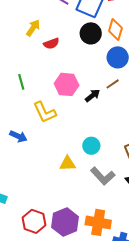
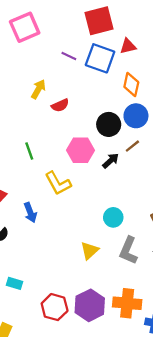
black circle: (91, 33) -> (109, 124), moved
blue arrow: (18, 136) -> (30, 212), turned 48
yellow triangle: (68, 164) -> (90, 251), moved, turned -36
gray L-shape: (103, 176) -> (128, 251), turned 70

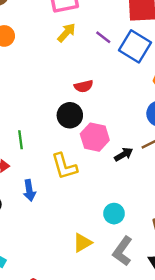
yellow arrow: (38, 89) -> (67, 33), moved
black circle: (109, 124) -> (70, 115), moved
green line: (29, 151) -> (21, 140), moved

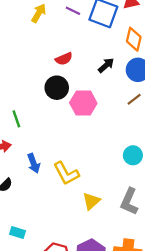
black arrow: (124, 154) -> (106, 65), moved
yellow L-shape: (64, 166) -> (66, 173), moved
cyan circle: (114, 214) -> (133, 155), moved

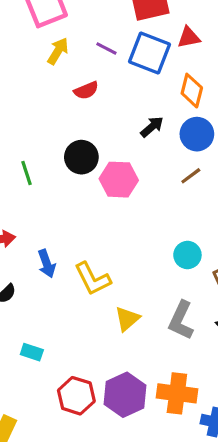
red semicircle: (64, 59) -> (86, 90), moved
green line: (16, 119) -> (27, 173), moved
cyan rectangle: (17, 232) -> (32, 352), moved

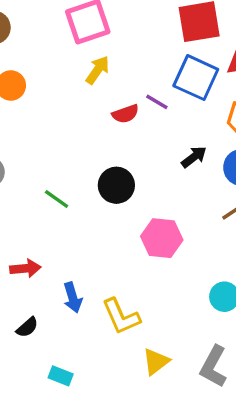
purple line: (106, 49) -> (157, 102), moved
green line: (27, 173) -> (57, 199), turned -40
pink hexagon: (119, 180) -> (162, 238), moved
cyan rectangle: (32, 352) -> (61, 376), moved

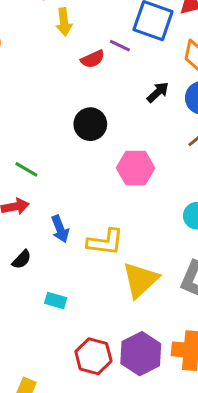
yellow arrow: (98, 70) -> (64, 22), turned 144
green line: (57, 199) -> (26, 169), moved
yellow L-shape: (121, 316) -> (105, 242), turned -54
yellow triangle: (156, 362) -> (140, 280), size x1.5

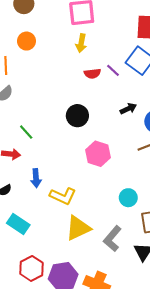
cyan rectangle: (56, 300) -> (18, 224), size x1.5

